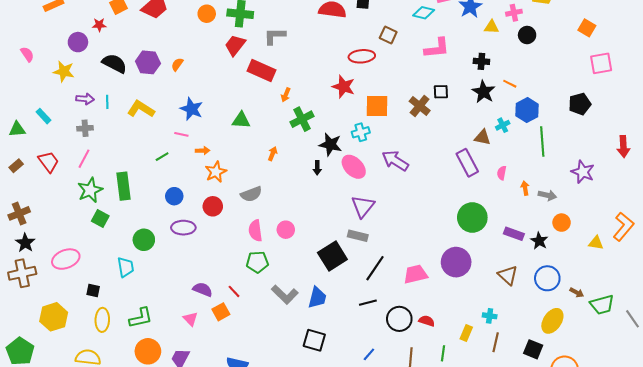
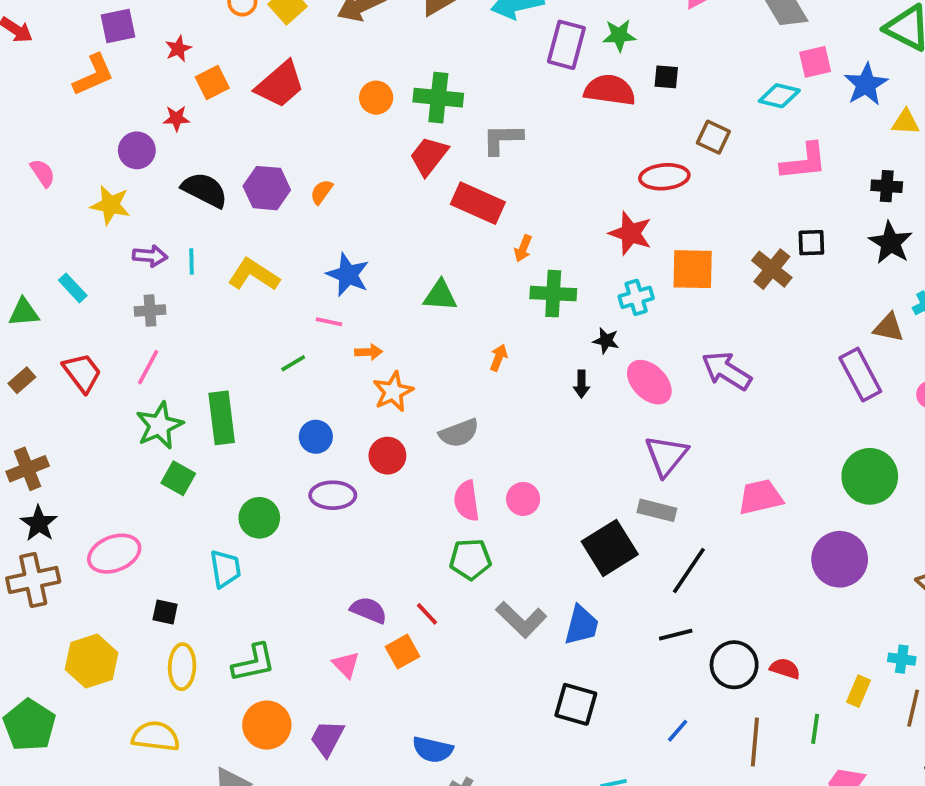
green cross: (302, 119) -> (553, 294), turned 30
cyan cross: (361, 132) -> (636, 297), moved
black star: (330, 144) -> (606, 341), size x0.6
pink trapezoid: (416, 274) -> (760, 497), moved

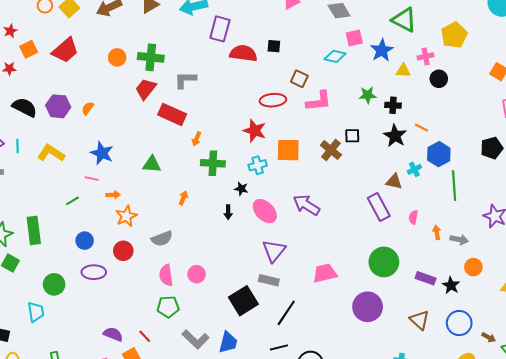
green star: (619, 35) -> (368, 95), moved
pink L-shape: (804, 162) -> (319, 101), moved

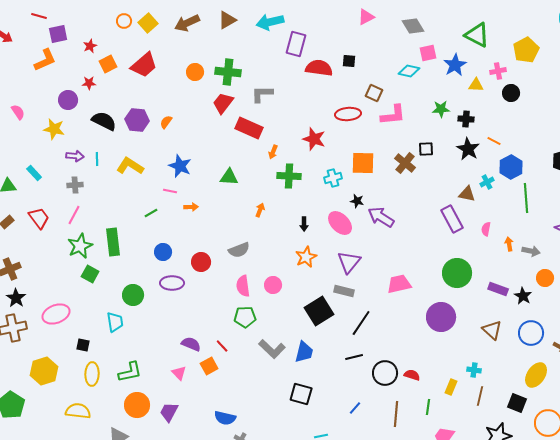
red star: (255, 131) -> (314, 139), moved
black star: (241, 189) -> (357, 201), moved
orange star: (126, 216) -> (306, 257), moved

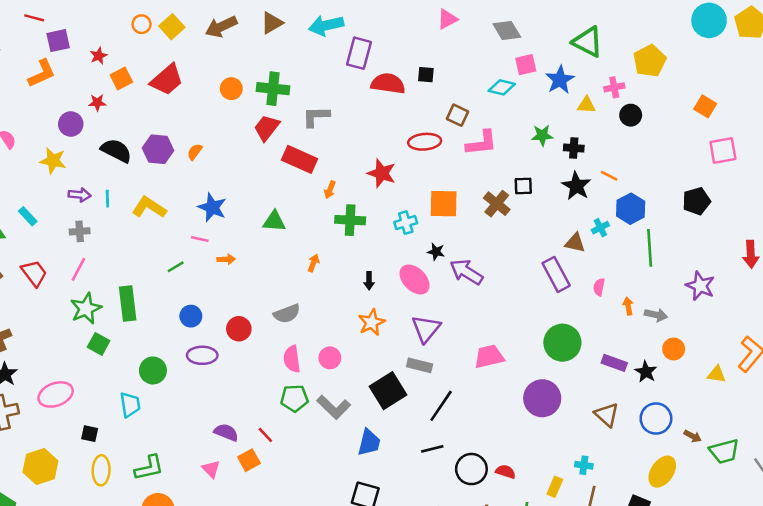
gray L-shape: (272, 349) -> (334, 407), moved

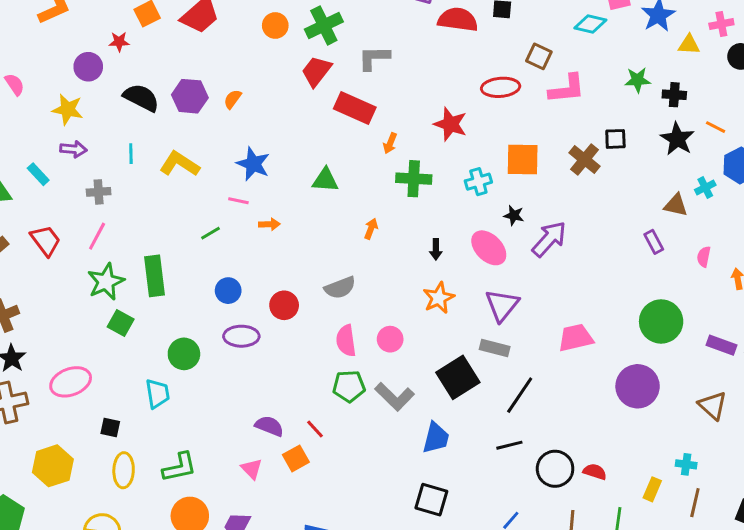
green cross: (273, 89) -> (324, 25), turned -32
purple arrow: (80, 195) -> (74, 149), moved
purple arrow: (466, 272) -> (549, 239), turned 100
purple rectangle: (556, 274) -> (654, 242), size x0.6

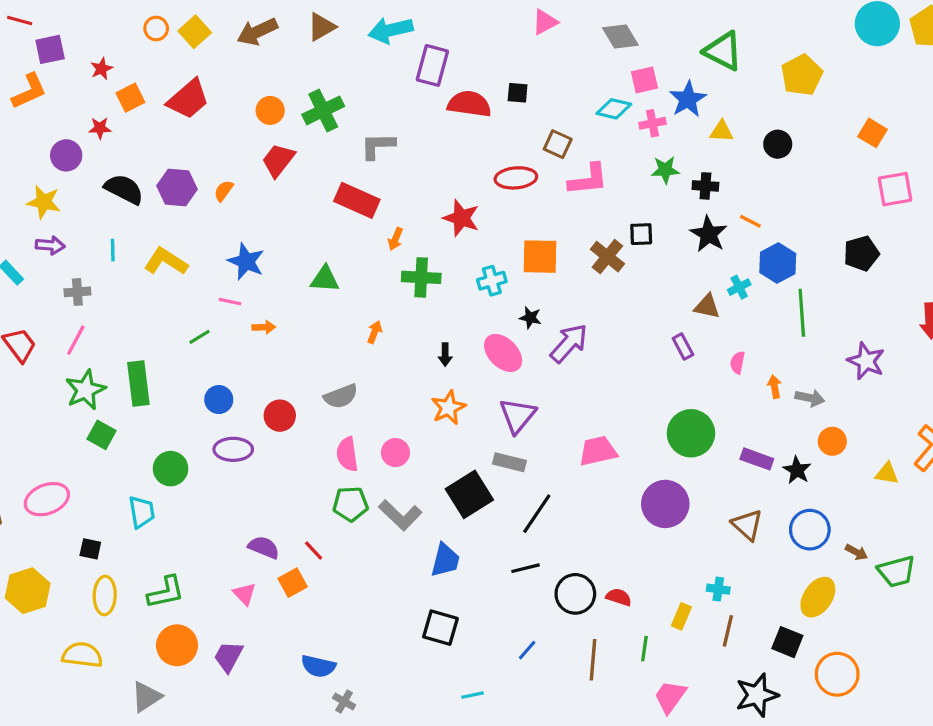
pink cross: (721, 24) -> (652, 123), moved
red trapezoid: (316, 71) -> (278, 160), moved

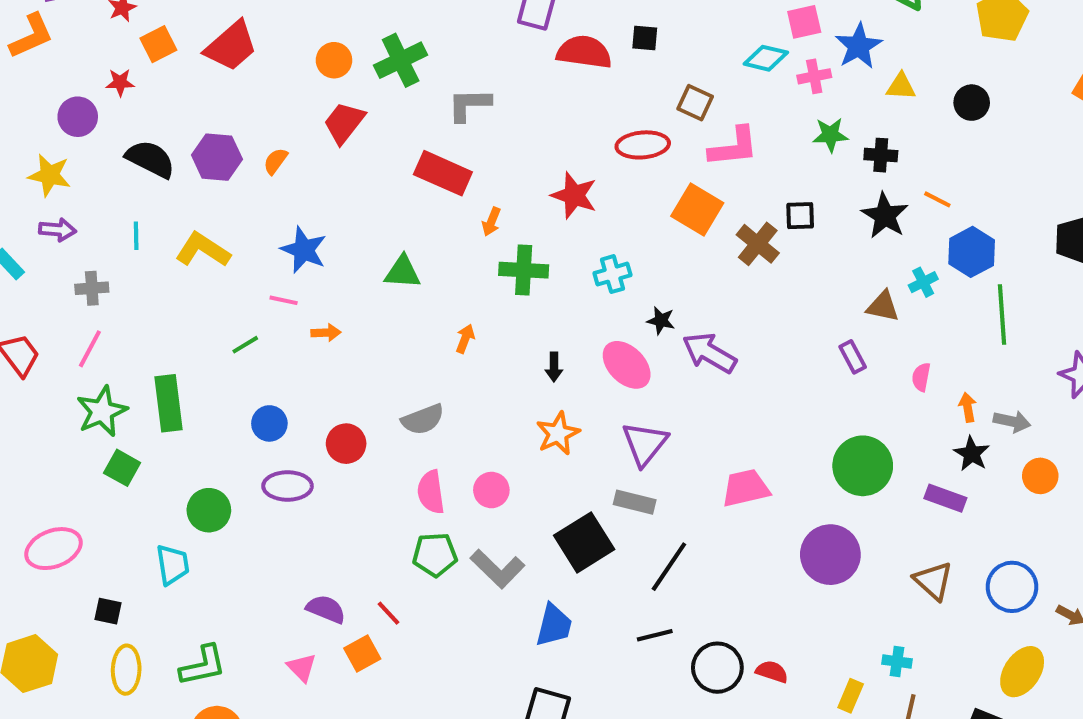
orange square: (540, 257) -> (697, 210), moved, turned 30
purple arrow: (569, 343) -> (709, 353), turned -102
black star: (797, 470) -> (972, 454), moved

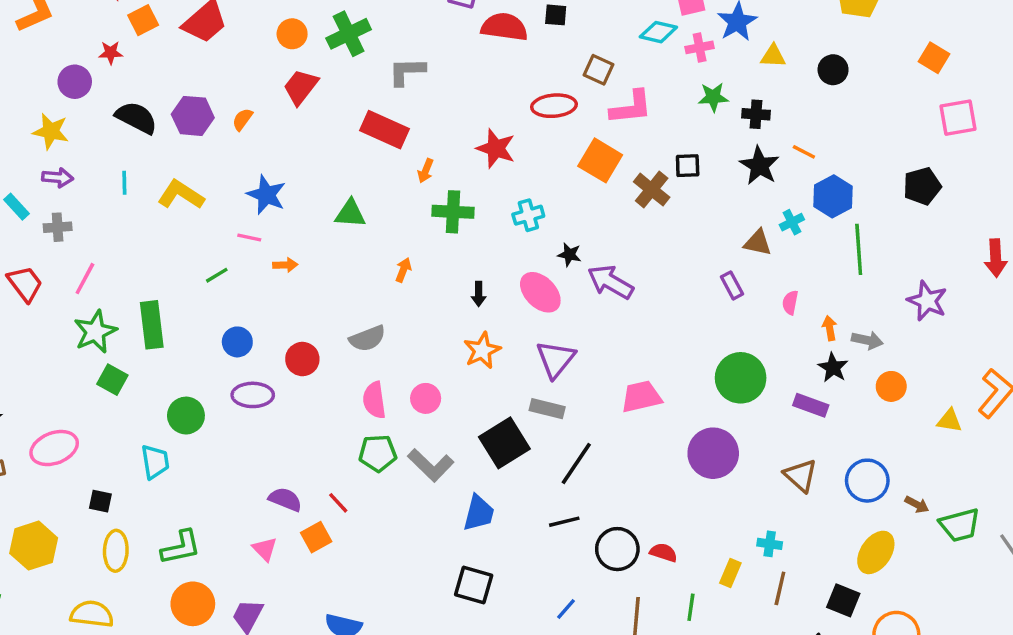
gray cross: (92, 288) -> (58, 227), moved

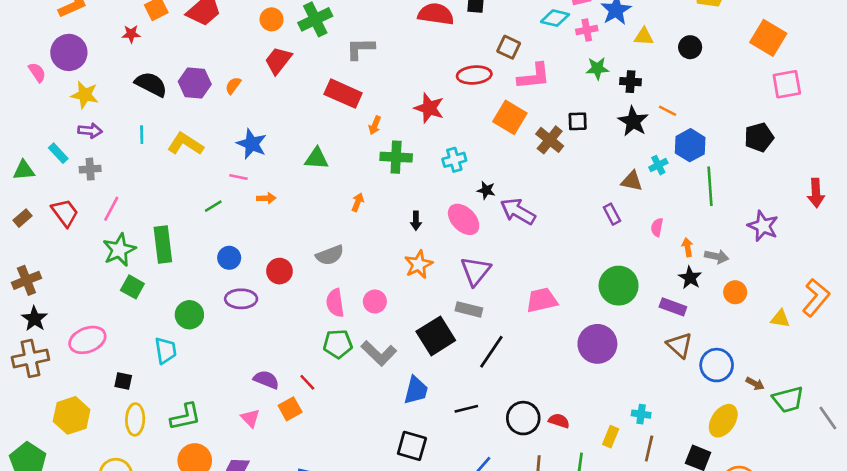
orange square: (934, 58) -> (768, 38), size x1.5
purple circle: (75, 82) -> (69, 52), moved, size x1.4
brown triangle: (801, 475) -> (680, 345), moved
black line: (564, 522) -> (466, 409), moved

